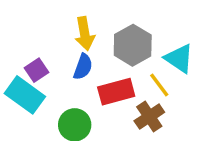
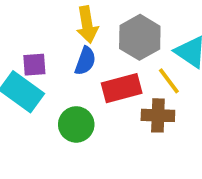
purple square: (37, 70) -> (34, 65), turned 30
brown cross: (149, 117) -> (158, 115), turned 36

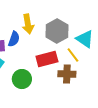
blue semicircle: (85, 61) -> (14, 39), moved

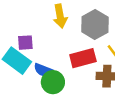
blue semicircle: (14, 39) -> (43, 70), moved, turned 91

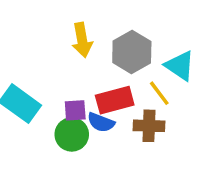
purple square: (25, 43) -> (75, 110), moved
blue semicircle: (43, 70) -> (101, 122), moved

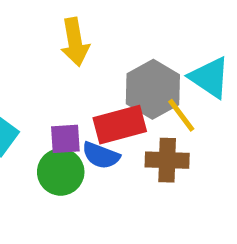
gray hexagon: (132, 52) -> (153, 89), moved

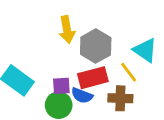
gray hexagon: (153, 89) -> (96, 46), moved

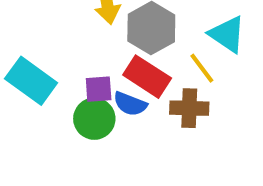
red rectangle: (93, 78) -> (147, 77), turned 48

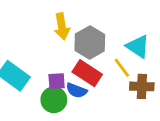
brown cross: (189, 108) -> (142, 86), moved

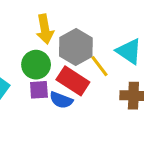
yellow line: (122, 68) -> (99, 66), moved
green circle: (54, 100) -> (36, 65), moved

